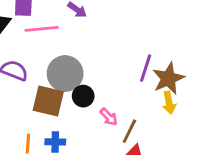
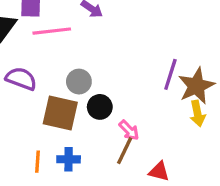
gray circle: (65, 74) -> (79, 82), size x0.6
brown line: (129, 131) -> (125, 151), moved

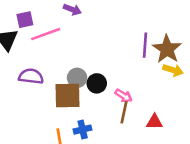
gray circle: (79, 82) -> (77, 78), moved
yellow arrow: (197, 114) -> (173, 70), turned -48

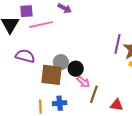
pink arrow: (124, 96) -> (83, 82), moved

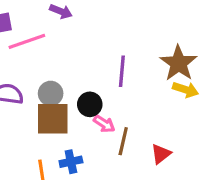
purple line: (117, 44) -> (122, 71), moved
gray circle: (61, 62) -> (51, 93), moved
red triangle: (117, 105) -> (161, 154), turned -40

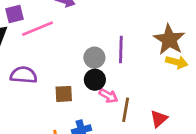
gray circle: (51, 93) -> (94, 58), moved
brown square: (53, 119) -> (64, 94), size x0.6

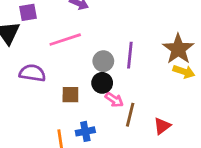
pink line: (37, 29) -> (65, 40), moved

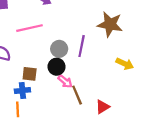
brown star: (178, 49) -> (110, 24), moved, turned -30
brown line: (130, 115) -> (77, 95), turned -42
blue cross: (85, 131) -> (22, 90), moved

